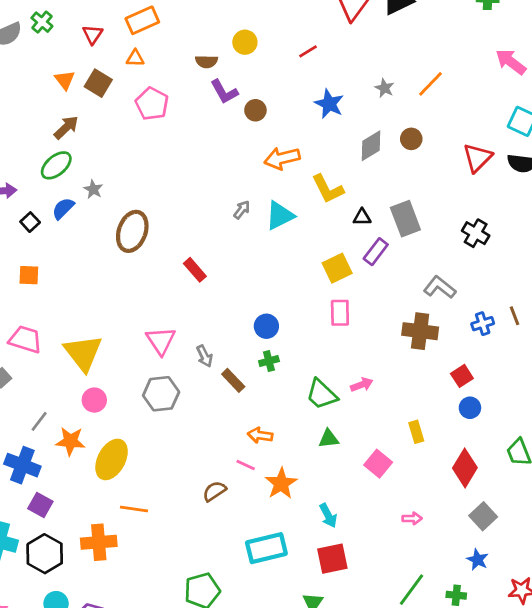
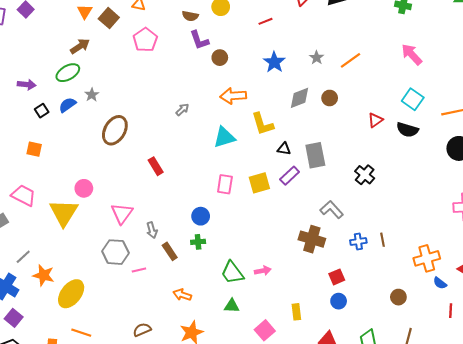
red triangle: (477, 158) -> (375, 120), size x0.7
gray arrow: (242, 210) -> (182, 110), moved
pink rectangle: (340, 313) -> (225, 184), moved
pink circle: (94, 400) -> (84, 188), moved
pink line: (246, 465) -> (139, 270), moved, turned -48

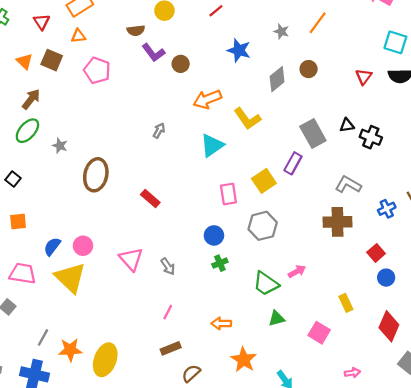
blue semicircle: (67, 105) -> (52, 247), moved
black triangle: (284, 149) -> (347, 125), moved
brown rectangle: (170, 251) -> (171, 348), moved, turned -60
gray hexagon: (115, 252) -> (263, 226), moved
pink line: (139, 270) -> (168, 312), turned -32

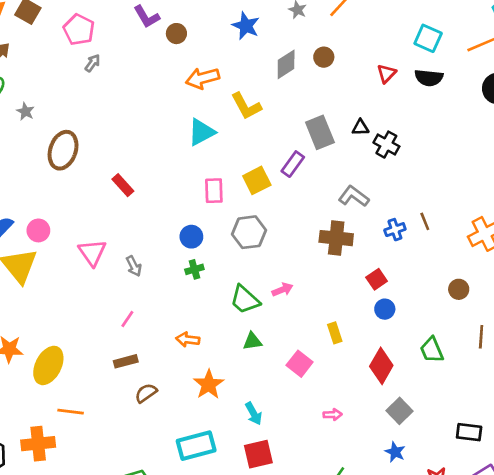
gray arrow: (159, 131) -> (93, 63), moved

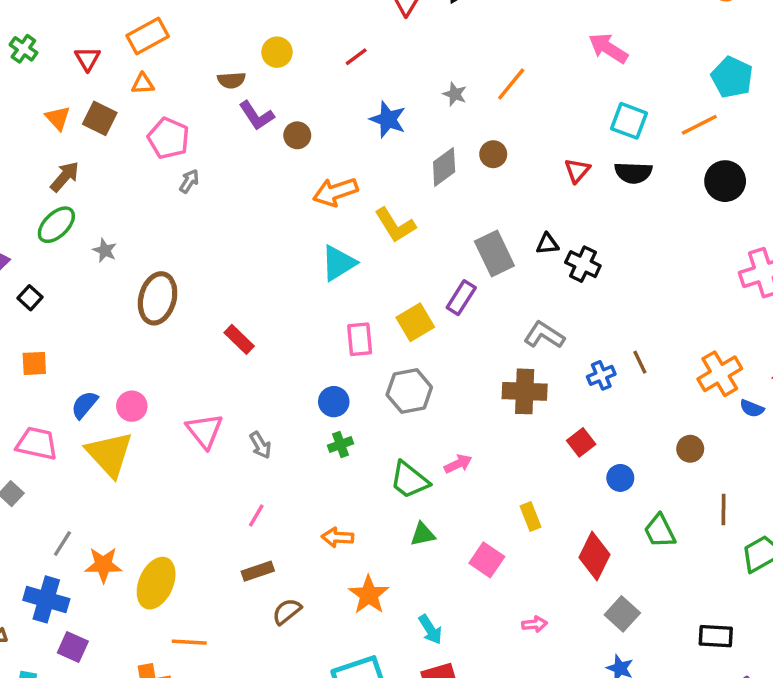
blue circle: (385, 309) -> (620, 478), moved

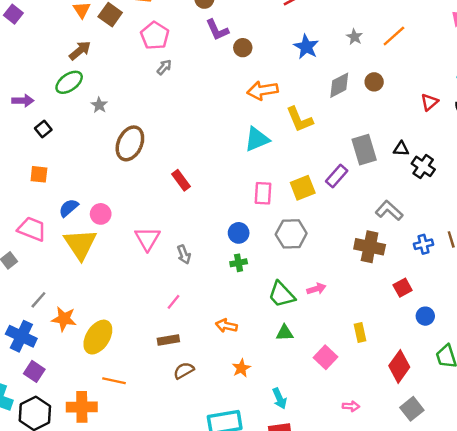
orange star: (369, 595) -> (241, 368), size x0.7

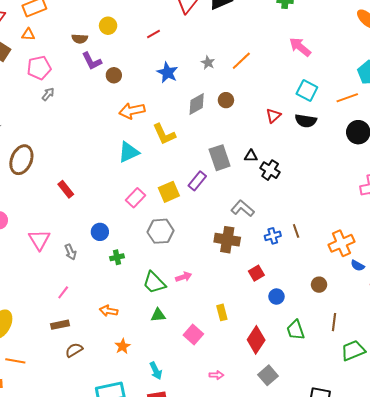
pink pentagon: (155, 36) -> (39, 68), turned 30
pink rectangle: (263, 193) -> (135, 198), turned 42
blue circle: (239, 233) -> (100, 232), moved

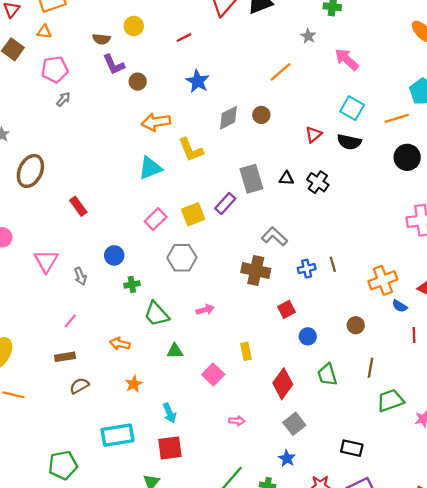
gray star: (208, 63) -> (308, 36), moved
black cross: (270, 170) -> (318, 182), moved
green trapezoid: (154, 283) -> (156, 314), moved

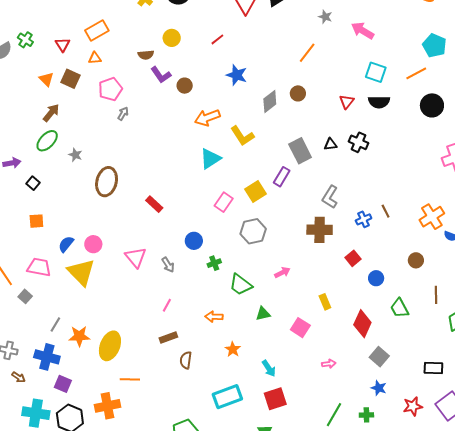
gray L-shape: (274, 236) -> (330, 197), turned -90
brown semicircle: (79, 386) -> (186, 360), turned -42

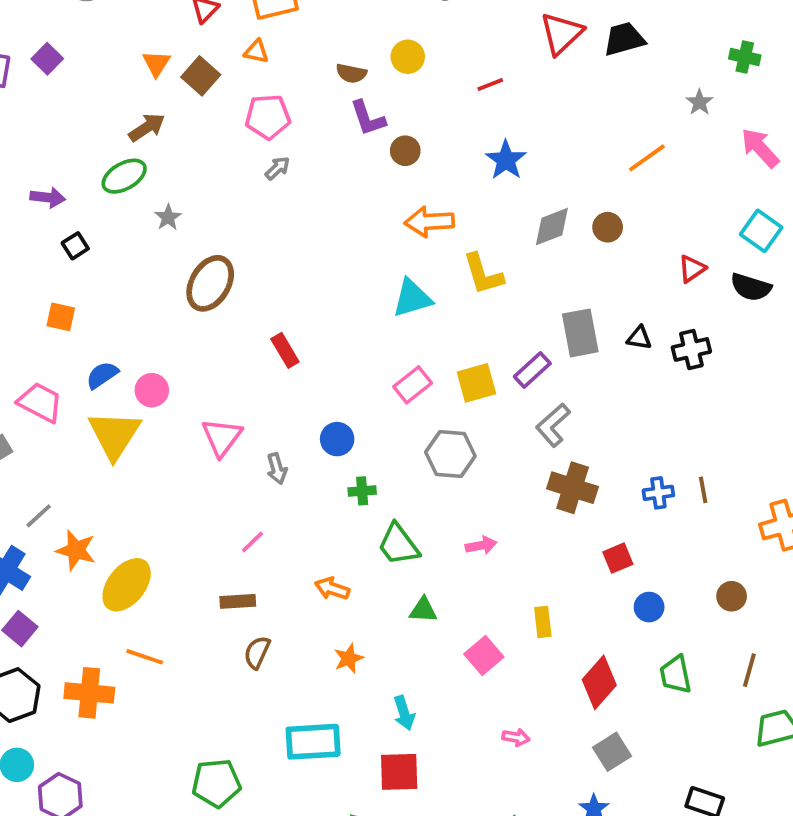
black cross: (358, 142) -> (691, 349), turned 36
gray L-shape: (330, 197) -> (553, 425), moved

